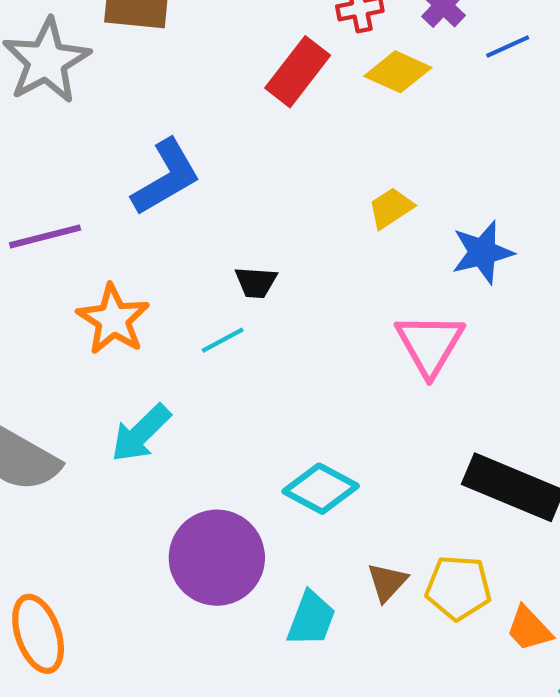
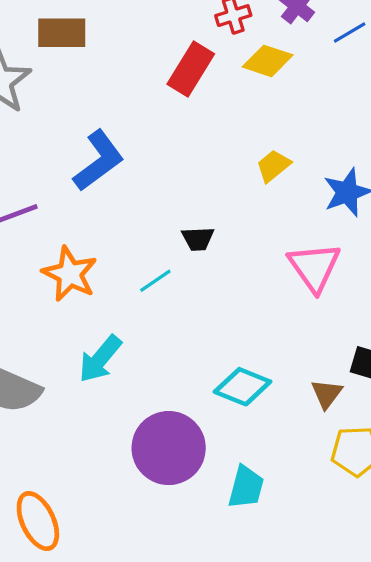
black trapezoid: (256, 282) -> (198, 239), moved
brown triangle: (387, 582) -> (327, 394), moved

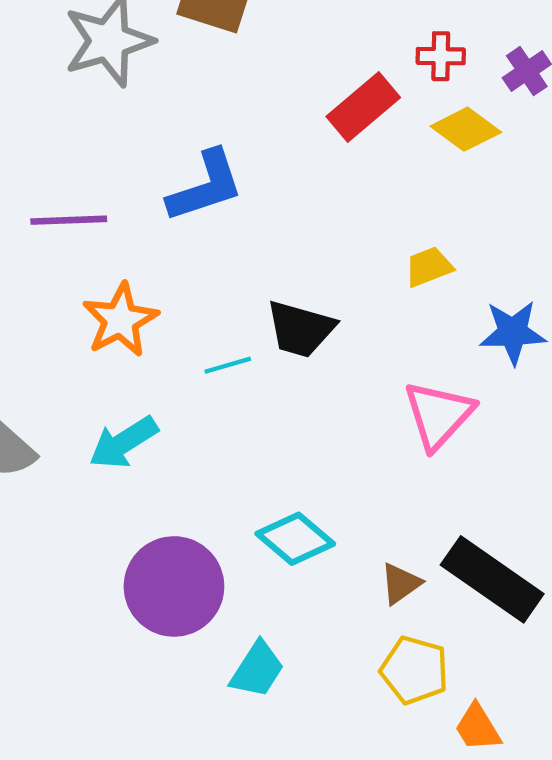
black trapezoid: (198, 239) -> (300, 329), size x1.6

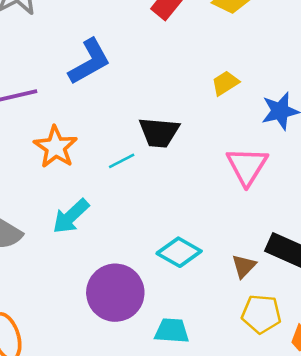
cyan trapezoid: (257, 670) -> (172, 331), turned -108

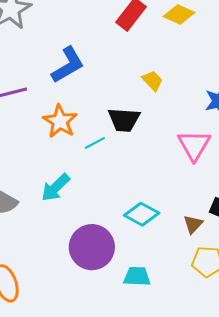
yellow trapezoid: (225, 83) -> (153, 81), moved, turned 80
orange star: (56, 147) -> (60, 121), moved

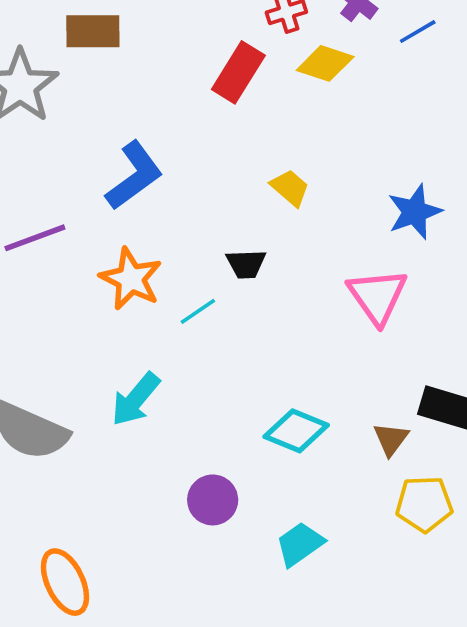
black trapezoid: (124, 120) -> (246, 264), size x0.7
purple circle: (92, 247) -> (213, 500), size x0.6
cyan trapezoid: (137, 276) -> (300, 544), turned -32

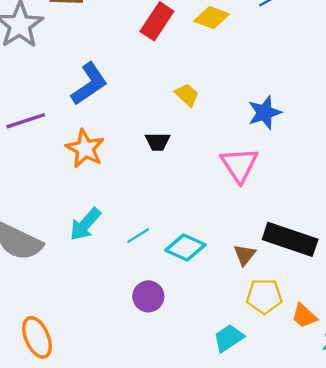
cyan line: (198, 311) -> (138, 236), moved
purple circle: (213, 500) -> (148, 296), moved
cyan trapezoid: (300, 544) -> (229, 338), moved

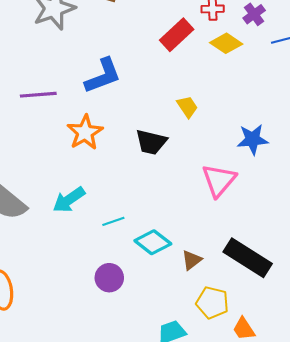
black trapezoid: (158, 142) -> (151, 142), size x1.4
brown triangle: (245, 255) -> (192, 260), moved

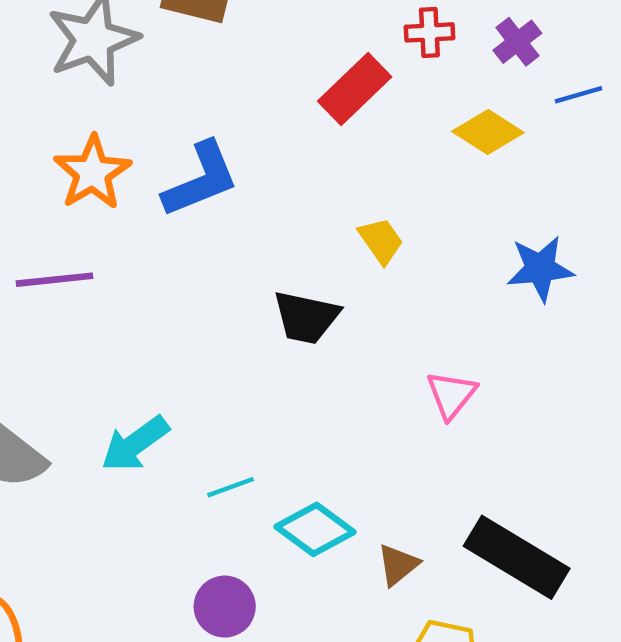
yellow diamond: (226, 43) -> (488, 132), moved
purple line: (38, 95) -> (55, 280), moved
orange star: (85, 132) -> (92, 173), moved
blue star: (253, 139) -> (540, 269), moved
pink triangle: (219, 180) -> (451, 395), size x0.7

